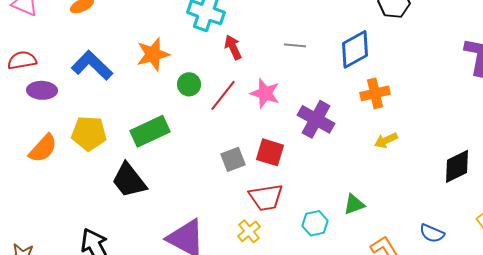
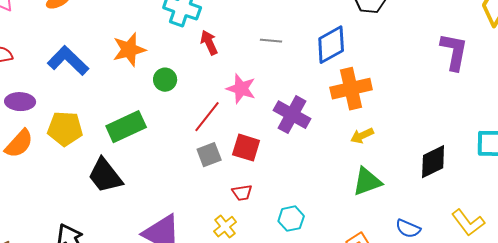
purple ellipse: (42, 90) -> (20, 102), moved
orange cross: (375, 93) -> (351, 89), size x1.4
red line: (223, 95) -> (207, 117), moved
red trapezoid: (266, 197) -> (242, 193), size x0.6
green triangle: (354, 204) -> (367, 182), moved, size x1.4

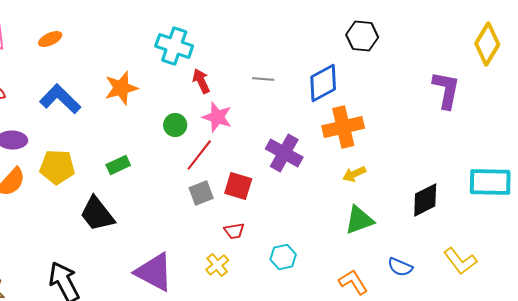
green circle: (165, 80) -> (175, 125), moved
pink star: (241, 89) -> (217, 117), moved
green rectangle: (126, 127) -> (118, 165), size x0.6

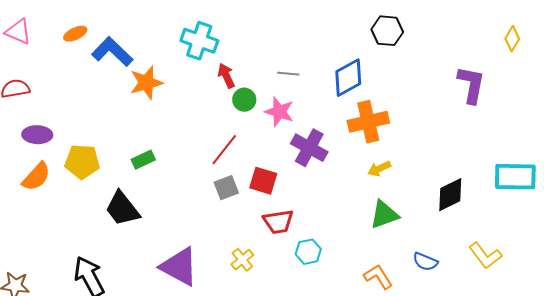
yellow diamond: (487, 44) -> (512, 39), size x0.6
blue L-shape: (60, 99) -> (112, 52), moved
pink star: (217, 117) -> (279, 112), moved
green circle: (175, 125) -> (244, 100), moved
red trapezoid: (234, 231) -> (278, 222), moved, size x1.5

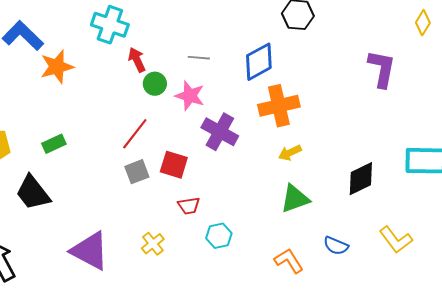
red trapezoid: (278, 222) -> (189, 206), size x0.7

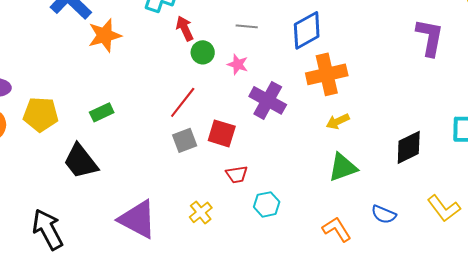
pink star: (190, 96) -> (238, 64), size x0.7

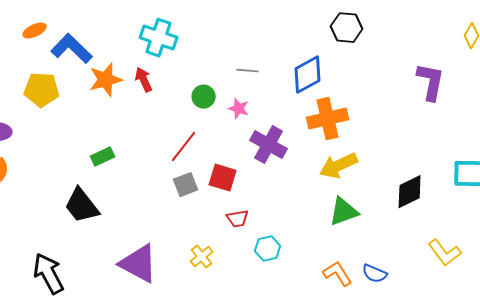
red arrow: (185, 28) -> (144, 80), moved
yellow pentagon: (41, 114) -> (42, 90), moved
yellow arrow: (338, 121) -> (339, 166), size x1.6
blue semicircle: (384, 214) -> (375, 274), moved

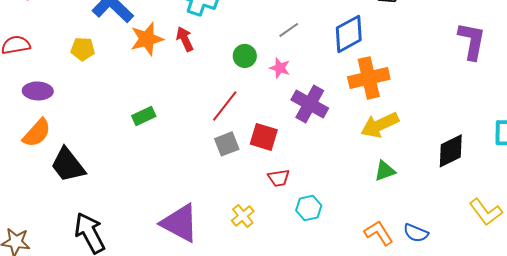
gray line: (248, 71) -> (289, 30), turned -40
yellow pentagon: (42, 90) -> (83, 49), size x0.7
black trapezoid: (82, 206) -> (68, 165), moved
green triangle: (344, 212) -> (385, 171), size x0.7

